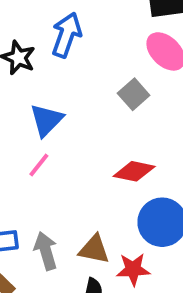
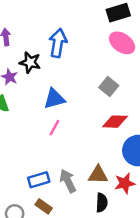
gray square: (134, 94) -> (109, 86), moved
blue triangle: (46, 120) -> (54, 99), turned 40

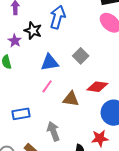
gray square: (109, 86) -> (81, 56), moved
brown triangle: (98, 175) -> (71, 99), moved
blue rectangle: (39, 180) -> (21, 114), moved

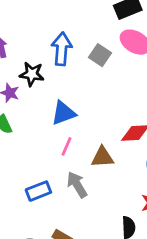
gray square: (81, 56) -> (100, 55), moved
gray arrow: (53, 131) -> (77, 185), moved

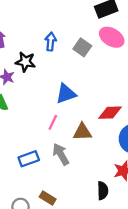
blue arrow: (62, 49) -> (51, 42), size x0.7
blue triangle: (63, 113) -> (66, 94), moved

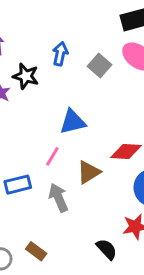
brown triangle: (82, 132) -> (89, 172), turned -36
blue rectangle: (29, 159) -> (18, 185), moved
black semicircle: (103, 191) -> (107, 249), turned -48

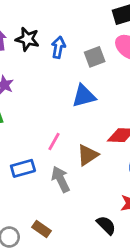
gray square: (99, 65) -> (95, 57), turned 30
black star: (26, 76) -> (27, 39), moved
blue triangle: (73, 122) -> (84, 96), moved

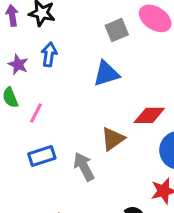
blue arrow: (58, 47) -> (49, 55), moved
pink line: (54, 142) -> (36, 113), moved

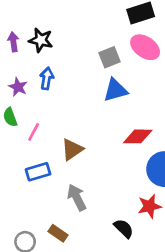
blue triangle: (106, 74) -> (115, 90), moved
brown triangle: (113, 139) -> (72, 149), moved
gray arrow: (84, 167) -> (77, 197), moved

